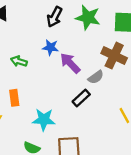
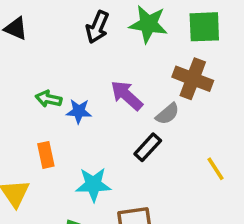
blue star: (51, 47) -> (79, 111), moved

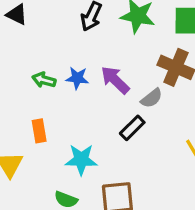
blue star: (79, 111) -> (77, 78), moved

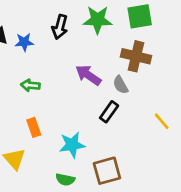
blue star: (77, 78) -> (24, 42), moved
gray semicircle: (152, 98) -> (121, 85), turned 108

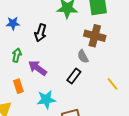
black arrow: (60, 27) -> (41, 33), moved
purple arrow: (88, 75) -> (37, 68), moved
green arrow: (30, 85) -> (17, 55), turned 96

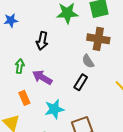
blue star: (13, 23) -> (11, 20), moved

